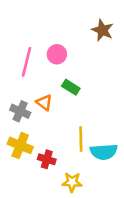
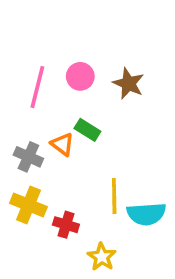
brown star: (102, 30) -> (129, 84), moved
green rectangle: (71, 87) -> (87, 130), moved
yellow star: (72, 182) -> (102, 257), turned 30

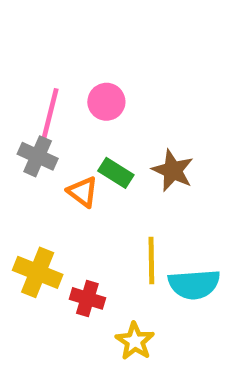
brown star: (129, 84) -> (173, 170), moved
gray cross: (28, 157) -> (38, 156), moved

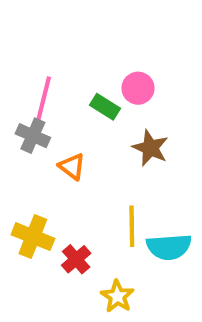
pink circle: (106, 102) -> (138, 88), moved
green rectangle: (116, 173) -> (105, 107), moved
red cross: (87, 298) -> (76, 259), turned 32

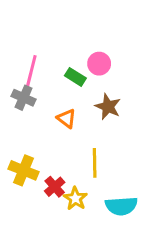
orange triangle: (72, 167) -> (66, 118), moved
cyan semicircle: (169, 247) -> (121, 206), moved
yellow star: (117, 296) -> (75, 199), moved

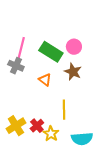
pink circle: (99, 64) -> (74, 47), moved
green rectangle: (75, 77) -> (51, 52), size x1.6
yellow cross: (24, 170) -> (16, 126), moved, turned 36

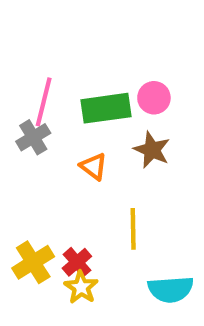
green rectangle: (51, 52) -> (106, 108), turned -40
gray cross: (16, 66) -> (33, 137), turned 35
yellow star: (51, 134) -> (81, 287), moved

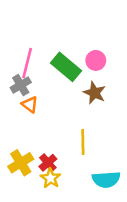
green rectangle: (106, 108) -> (66, 67), turned 48
orange triangle: (94, 166) -> (30, 104), moved

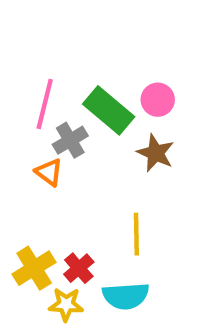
gray cross: (21, 85) -> (70, 140), moved
yellow star: (50, 178) -> (66, 304), moved, turned -30
cyan semicircle: (106, 180) -> (126, 296), moved

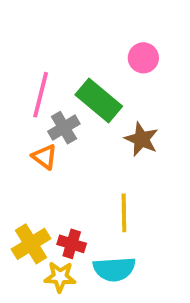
pink circle: (158, 100) -> (143, 58), moved
red cross: (79, 268) -> (72, 244), turned -32

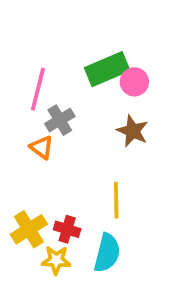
pink circle: (143, 58) -> (134, 82), moved
green rectangle: (99, 100) -> (107, 69), moved, turned -63
cyan semicircle: (114, 269) -> (107, 253), turned -72

